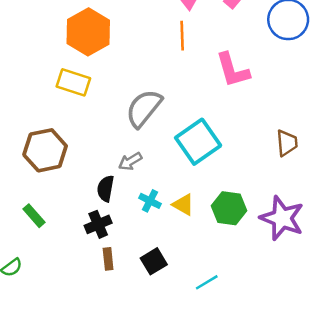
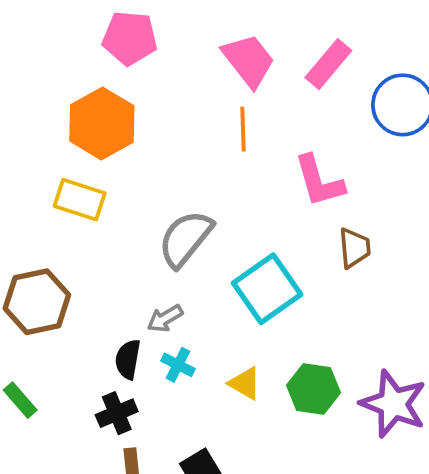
brown trapezoid: (287, 143) -> (354, 248), moved
cyan cross: (150, 201) -> (178, 365), moved

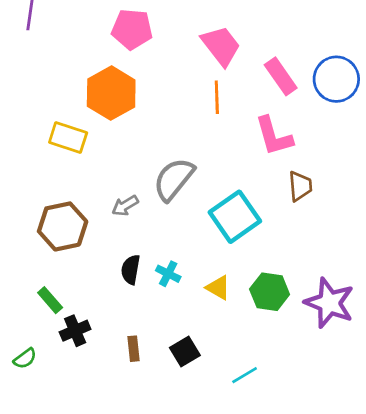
pink rectangle: (328, 64) -> (281, 76), moved, turned -75
yellow rectangle: (80, 200) -> (68, 138), moved
gray arrow: (165, 318) -> (125, 206), moved
black cross: (117, 413) -> (75, 331), moved

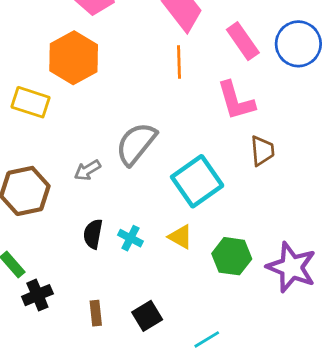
yellow triangle: (218, 288) -> (180, 237), moved

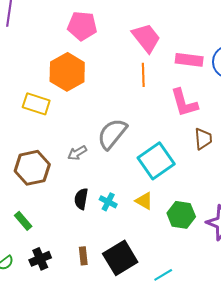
pink rectangle: (243, 41) -> (189, 60), turned -48
black cross: (37, 295) -> (40, 259), moved
black square: (147, 316) -> (120, 258), size x1.6

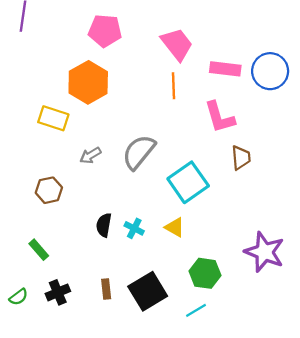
gray arrow: (77, 153) -> (90, 155), moved
brown hexagon: (32, 168) -> (49, 190), size x0.7
green hexagon: (181, 215) -> (205, 273), moved

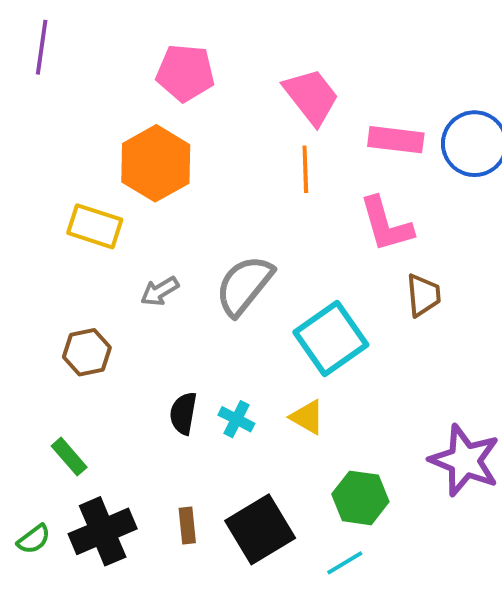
black cross: (58, 292) -> (103, 531), size x1.5

